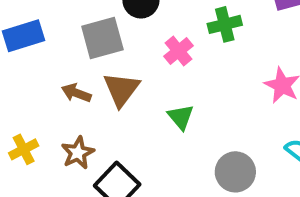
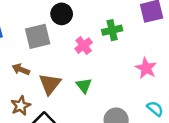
brown triangle: (121, 89) -> (50, 84), moved

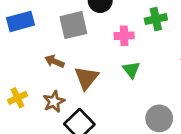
pink cross: (84, 46) -> (124, 36), turned 35
green triangle: (84, 86) -> (131, 70), moved

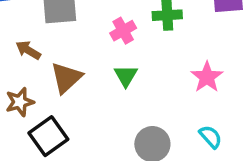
pink cross: (124, 36) -> (123, 31), turned -36

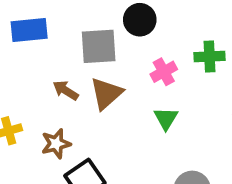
brown triangle: (66, 78) -> (106, 93), moved

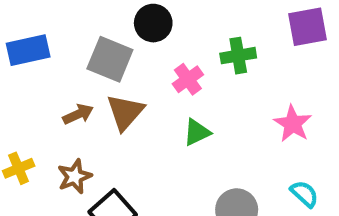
gray square: (99, 46) -> (110, 59), turned 33
brown arrow: (66, 90) -> (78, 114), turned 130
green triangle: (166, 118) -> (197, 132), turned 40

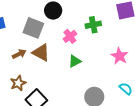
brown triangle: (125, 112) -> (41, 52), turned -42

